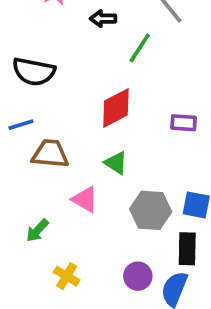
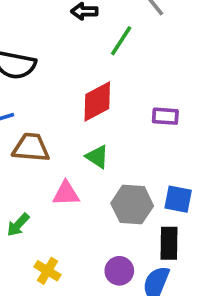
pink triangle: (85, 199) -> (66, 193), turned -32

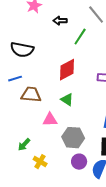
gray hexagon: (132, 205) -> (73, 138), moved
green arrow: (18, 225) -> (24, 145), moved

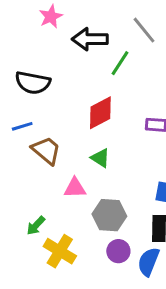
black arrow: (60, 21) -> (90, 39), size x1.6
brown trapezoid: (31, 95) -> (46, 150), turned 35
yellow cross: (40, 162) -> (60, 251), size x1.5

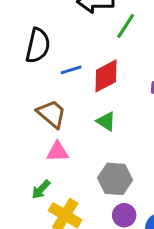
black semicircle: (33, 83) -> (38, 46), turned -88
blue line: (22, 126) -> (71, 70), moved
pink triangle: (75, 188) -> (58, 152), moved

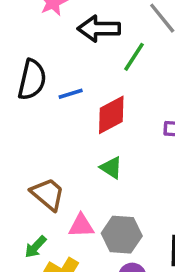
blue line: (71, 70) -> (71, 94), moved
brown trapezoid: (51, 114) -> (48, 194), moved
pink triangle: (58, 152) -> (81, 226), moved

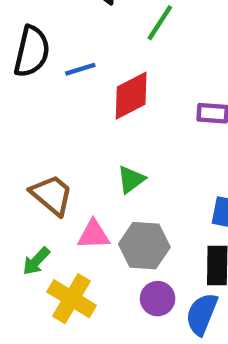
green triangle: (111, 168) -> (131, 179), moved, turned 50

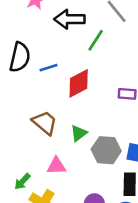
brown trapezoid: (52, 195) -> (45, 123), moved
gray hexagon: (144, 246) -> (106, 150), moved

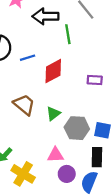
green line: (96, 40) -> (68, 34), turned -42
pink triangle: (56, 166) -> (56, 155), moved

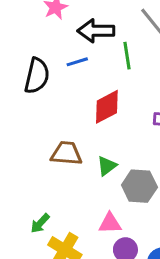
blue line: (28, 58) -> (77, 62), moved
brown trapezoid: (24, 105) -> (66, 153), turned -35

